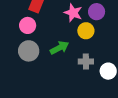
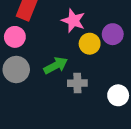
purple circle: (97, 12) -> (113, 34), moved
gray cross: (86, 62) -> (77, 83), moved

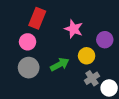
yellow circle: (90, 44) -> (87, 56), moved
gray cross: (77, 83) -> (92, 78), moved, turned -32

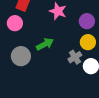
yellow circle: (87, 56) -> (88, 42), moved
gray circle: (29, 68) -> (21, 56), moved

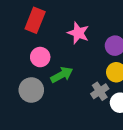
pink circle: (15, 23) -> (40, 57), moved

